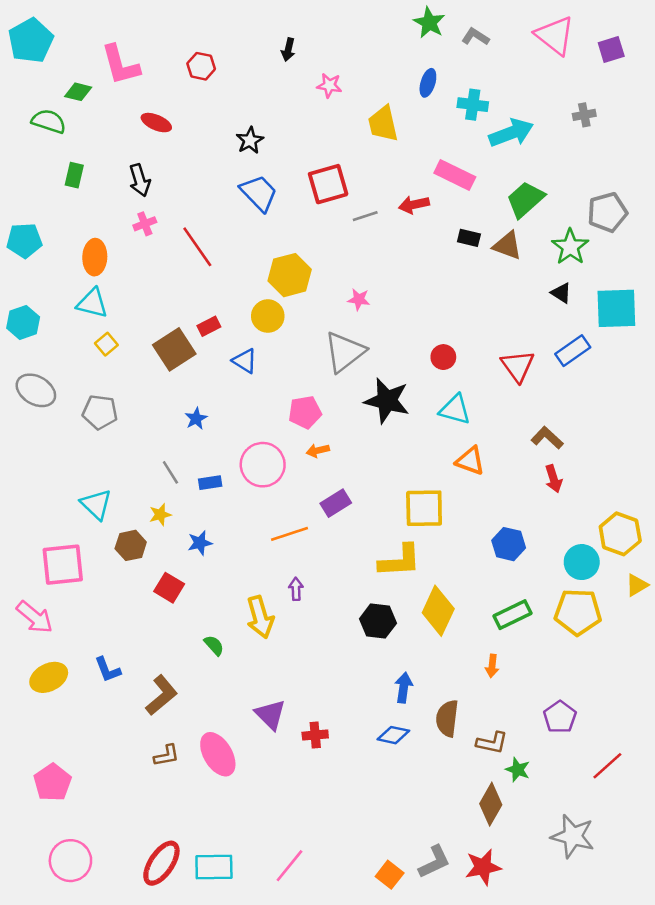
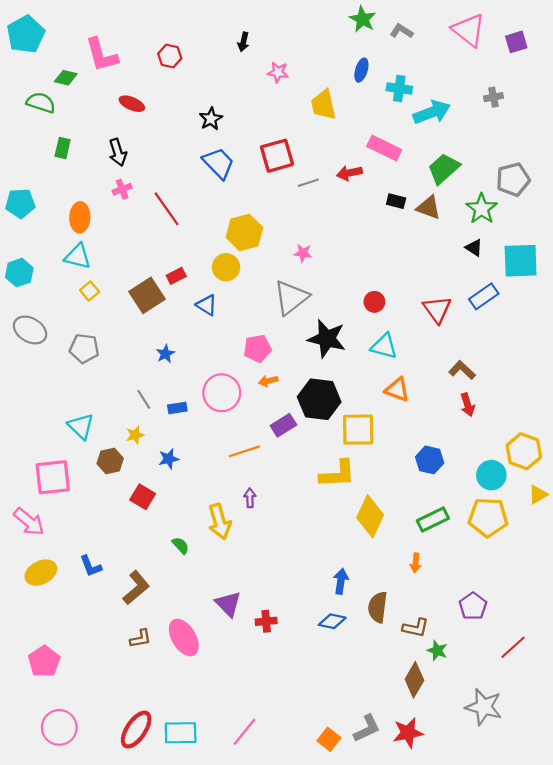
black hexagon: (378, 621) -> (319, 399), moved, size x1.4

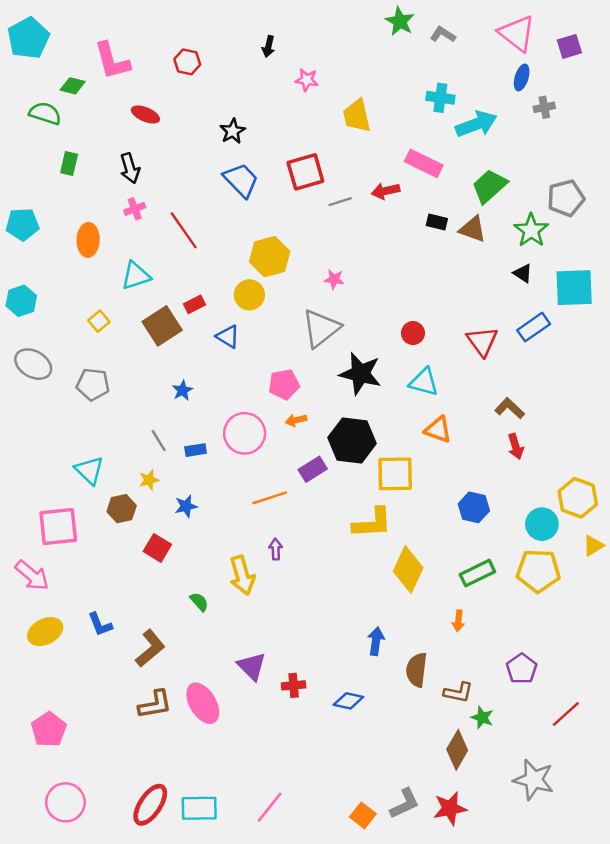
blue ellipse: (361, 70) -> (522, 77), moved
cyan triangle: (78, 256) -> (136, 276), moved, turned -32
blue diamond: (332, 621) -> (348, 701), moved
brown L-shape: (140, 639) -> (155, 704), size x1.4

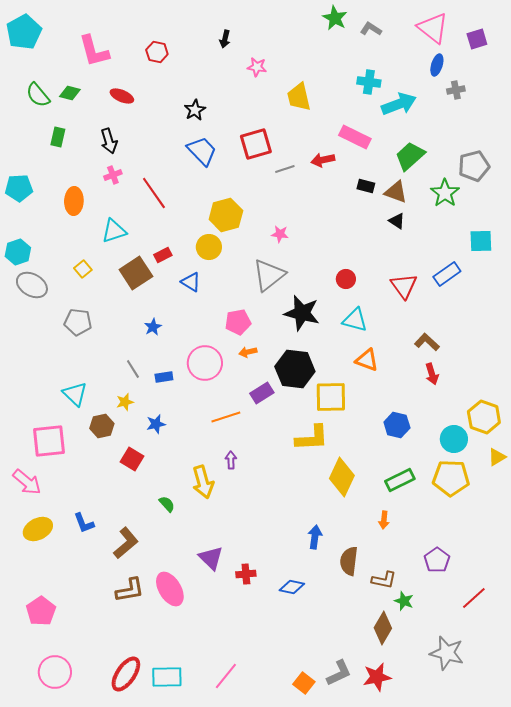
green diamond: (73, 86) -> (70, 93), moved
green semicircle: (45, 113) -> (38, 95), turned -148
black triangle: (523, 273) -> (397, 221), moved
cyan square: (574, 288) -> (481, 241), size x0.7
gray ellipse: (33, 364) -> (32, 285), moved

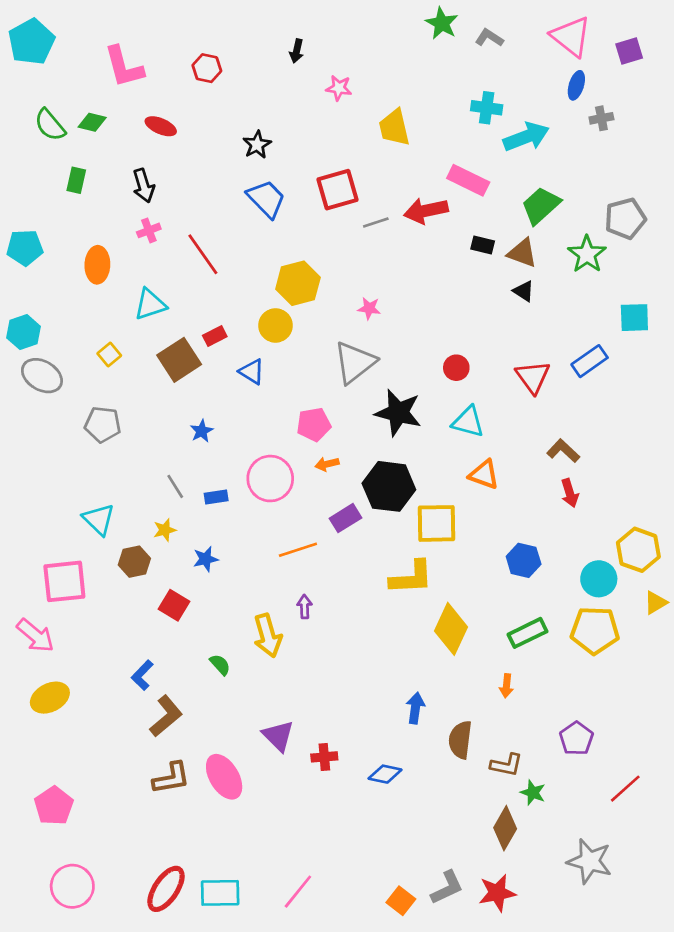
red arrow: (323, 160) -> (426, 211), size x1.4
blue L-shape: (84, 523) -> (142, 675), moved, turned 65

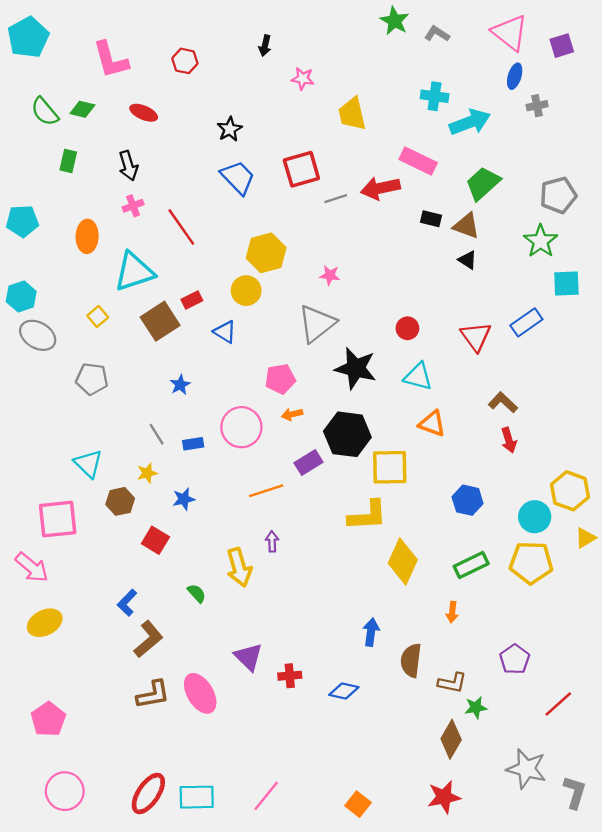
green star: (587, 254) -> (541, 241), moved
cyan triangle: (150, 304) -> (134, 272), size x1.4
green star: (533, 793) -> (476, 708), turned -30
gray L-shape: (447, 888) -> (575, 792), moved, turned -48

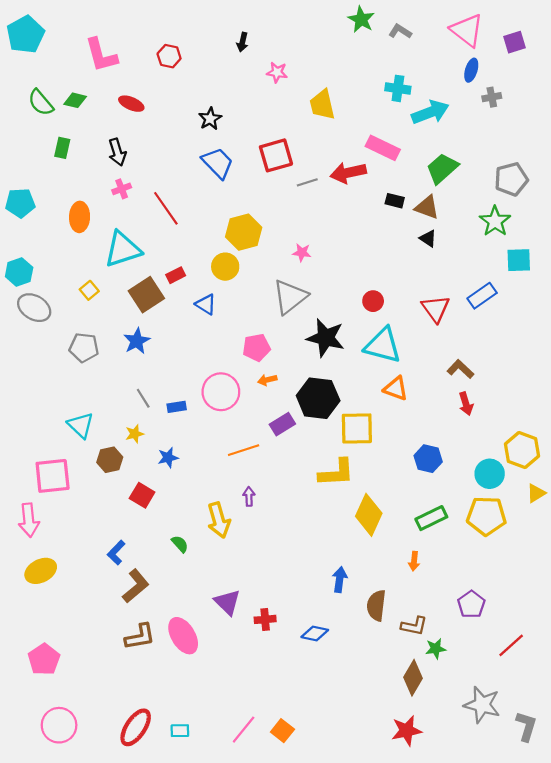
cyan triangle: (418, 377) -> (383, 345), size x1.4
blue star: (180, 385) -> (137, 341), moved, size x1.4
pink arrow: (32, 567) -> (29, 520), turned 44
cyan rectangle: (197, 797) -> (180, 731), size x0.6
orange square: (358, 804) -> (282, 731), moved

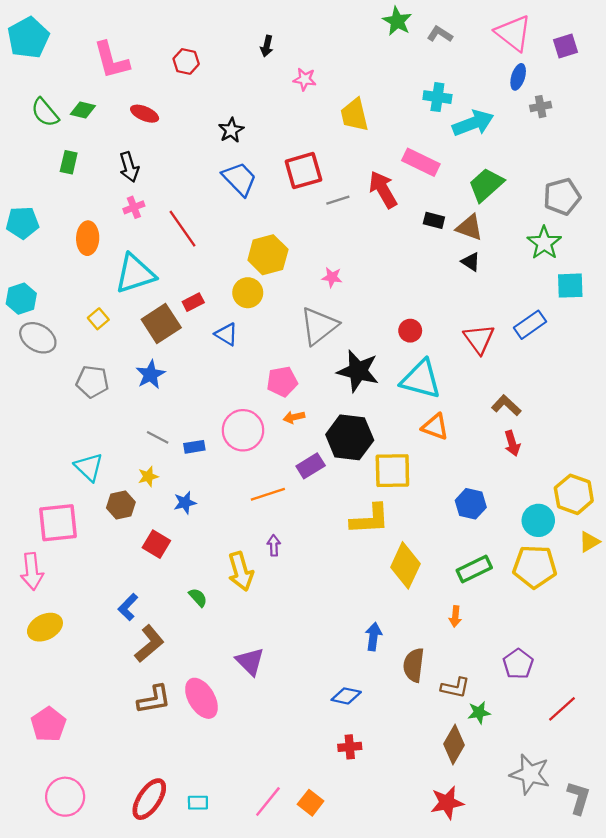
red arrow: (348, 173) -> (383, 190), turned 72
gray line: (143, 398) -> (158, 437), turned -30
red cross: (265, 619) -> (350, 747), moved

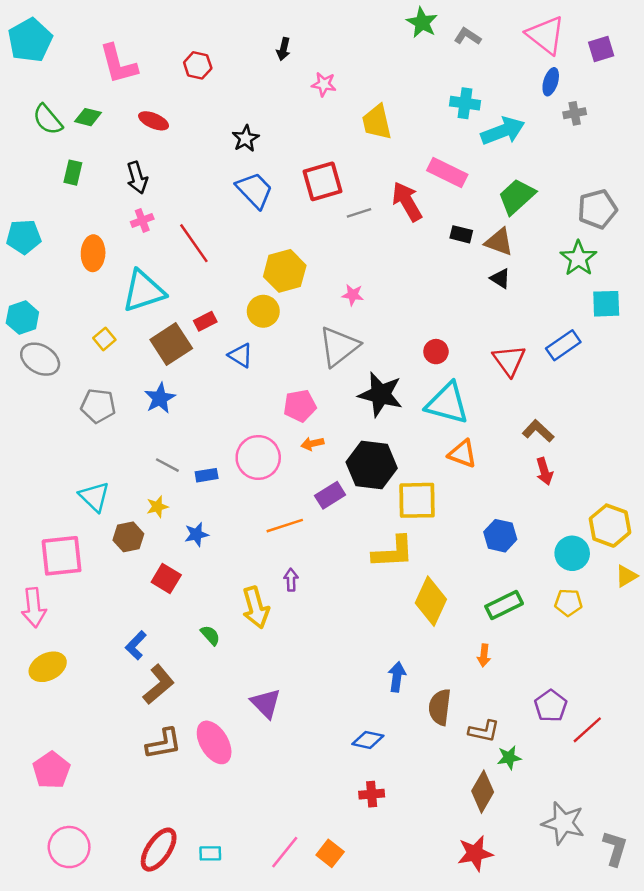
yellow pentagon: (535, 567) -> (568, 602), size x0.6
red line: (562, 709) -> (587, 730), moved

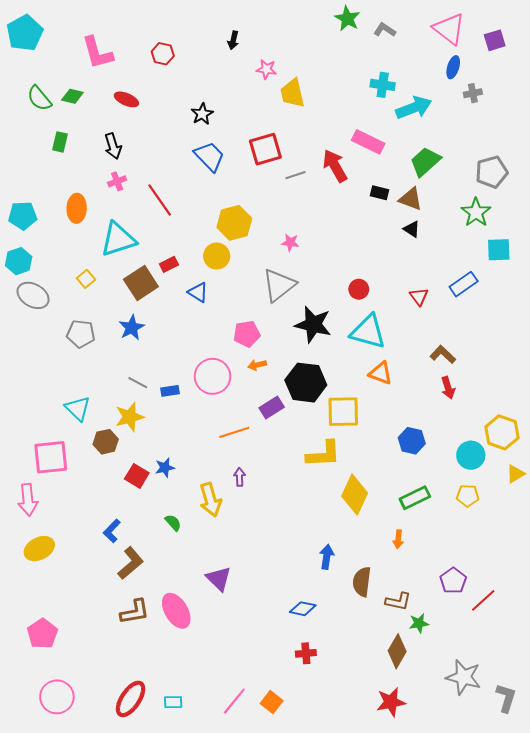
yellow trapezoid: (377, 122) -> (292, 93), moved
cyan pentagon: (24, 237) -> (23, 216), moved
red triangle: (509, 360) -> (419, 296), size x0.7
yellow star: (157, 507) -> (130, 417), size x1.6
blue star: (196, 534) -> (165, 468), moved

